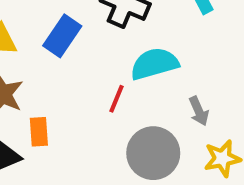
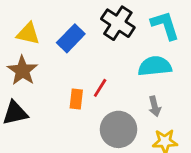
cyan semicircle: (154, 64) -> (155, 66), moved
orange rectangle: (39, 132) -> (76, 99), moved

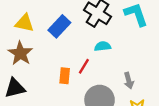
cyan semicircle: (155, 66) -> (103, 46), moved, size x0.6

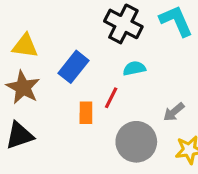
blue rectangle: (59, 26) -> (74, 67), moved
gray arrow: (129, 81) -> (174, 112), turned 70

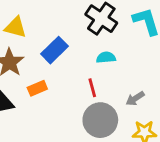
red line: (111, 98) -> (92, 88), moved, turned -48
orange rectangle: (86, 113) -> (37, 88), moved, turned 60

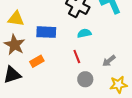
blue rectangle: (55, 50) -> (46, 32), turned 54
gray circle: (100, 120) -> (85, 79), size x0.6

